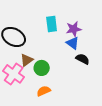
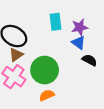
brown triangle: (27, 60) -> (16, 55), moved
green circle: (42, 68) -> (45, 70), size x1.6

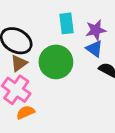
green circle: (45, 70) -> (56, 62), moved
orange semicircle: (47, 95) -> (25, 112), moved

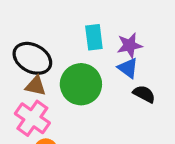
brown triangle: (19, 63) -> (36, 86), turned 48

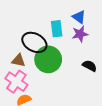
black ellipse: (32, 58) -> (34, 42), moved
blue triangle: (128, 68) -> (79, 17), moved

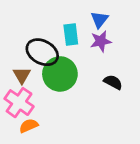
blue triangle: (79, 17) -> (99, 19), turned 32
brown triangle: (18, 60) -> (22, 75), turned 48

